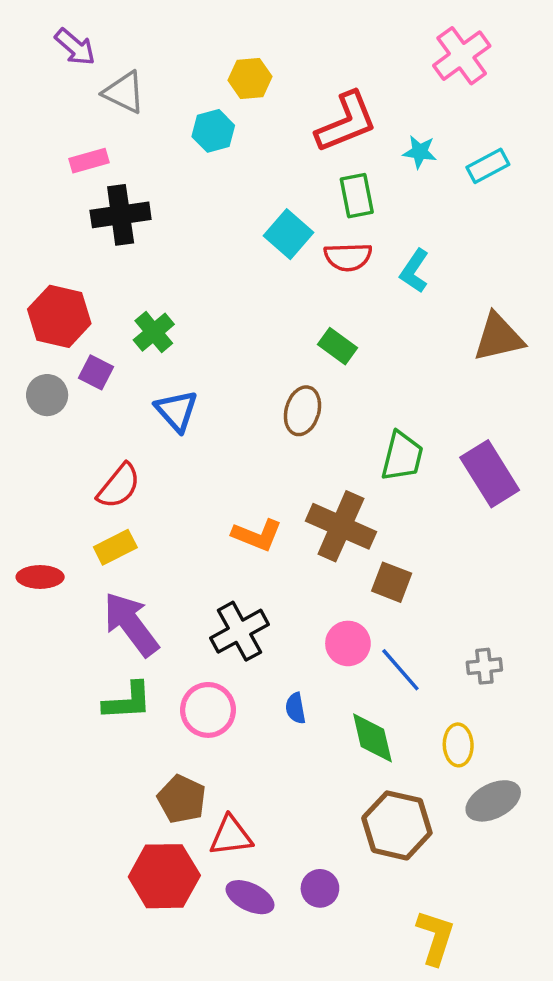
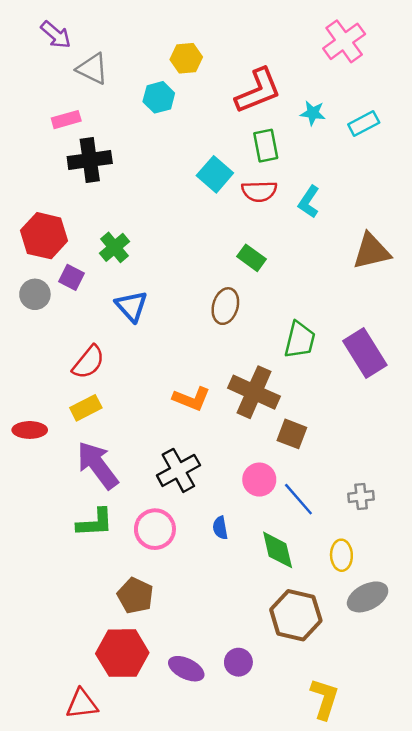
red triangle: (231, 836) -> (82, 704), moved

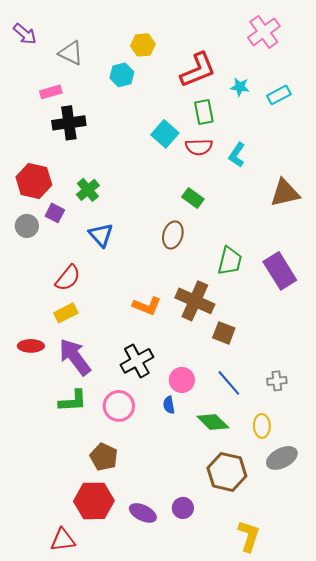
purple arrow: (56, 35) -> (25, 34), moved
red ellipse: (30, 430) -> (31, 346), moved
pink circle: (259, 480) -> (182, 380), moved
green diamond: (278, 550) -> (213, 422), turned -32

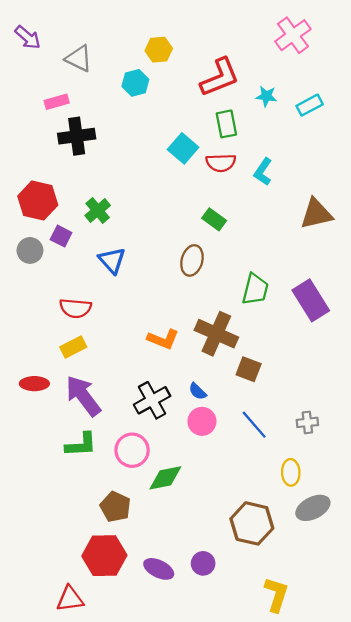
red semicircle: (68, 278) -> (75, 308), turned 56
blue semicircle: (169, 405) -> (198, 391), moved, turned -36
green diamond: (213, 422) -> (165, 478), moved, turned -56

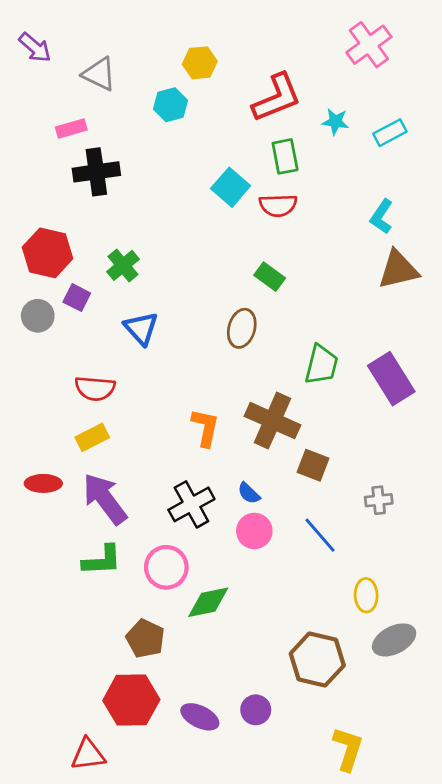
cyan L-shape: (263, 172) -> (381, 217), moved
orange L-shape: (163, 339) -> (205, 428), turned -100
gray cross: (307, 422) -> (379, 500), moved

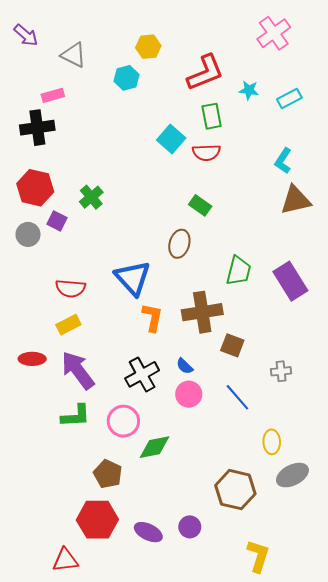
black cross: (96, 172) -> (37, 128), moved
blue triangle: (141, 328) -> (133, 278), moved, size x1.4
brown cross: (272, 421) -> (202, 312), turned -33

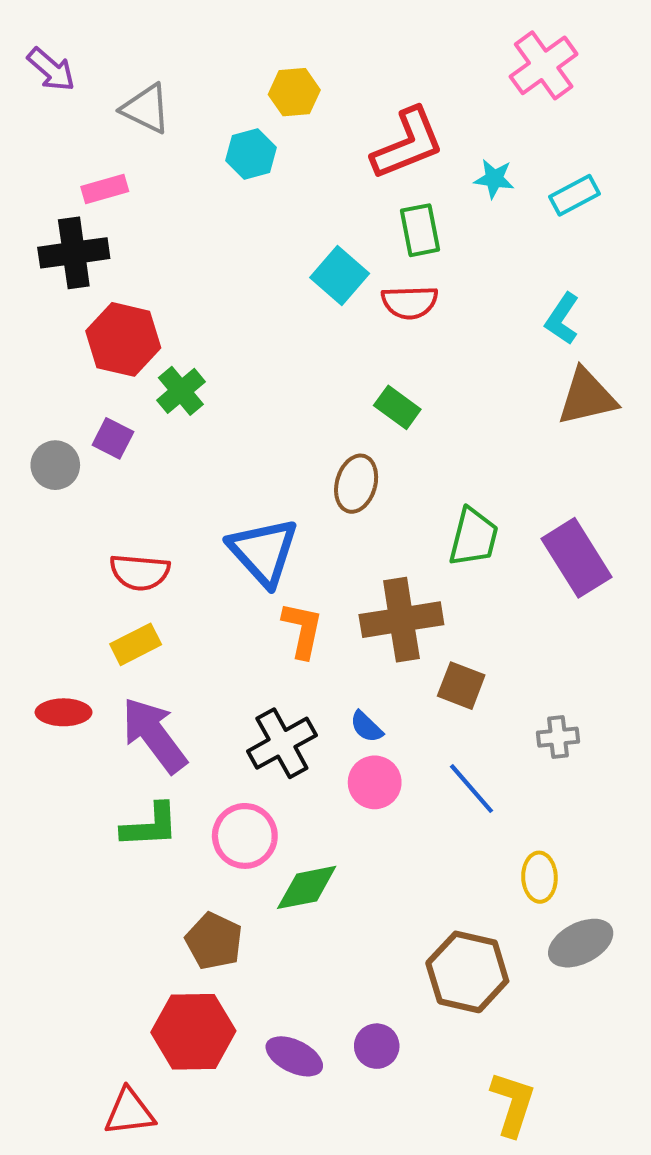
red hexagon: (35, 188) -> (123, 339), moved

